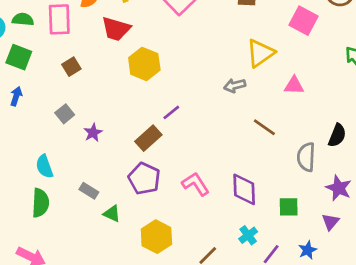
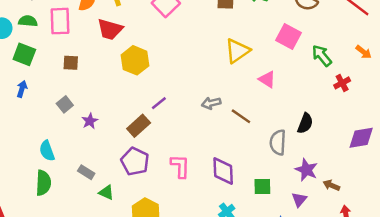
pink square: (303, 21) -> (289, 37), moved
brown square: (71, 67) -> (71, 63), turned 35
gray arrow: (235, 85) -> (211, 103), moved
pink triangle: (294, 85) -> (267, 79), turned 30
pink L-shape: (196, 184) -> (180, 166), turned 35

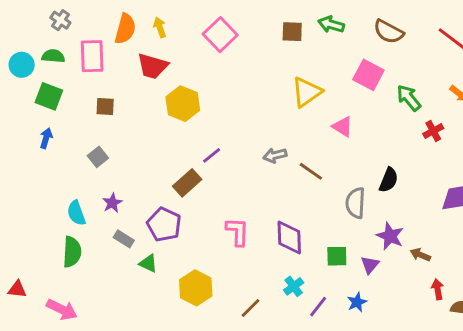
purple star: (90, 121) -> (112, 203), moved
purple pentagon: (135, 161) -> (164, 225), moved
purple triangle: (299, 200) -> (370, 265), moved

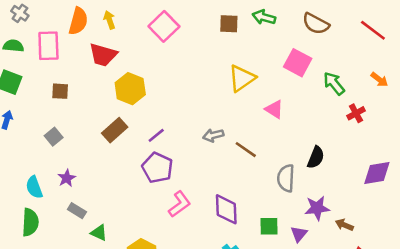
brown rectangle: (187, 183) -> (115, 130), moved
purple pentagon: (164, 225) -> (157, 168), moved
pink L-shape: (237, 232) -> (180, 204), turned 52
purple star: (390, 236) -> (317, 208), turned -30

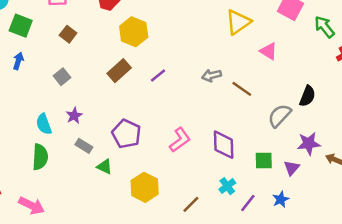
brown square: (60, 91) -> (68, 34), turned 35
purple pentagon: (157, 168) -> (126, 134), moved
gray semicircle: (286, 178) -> (280, 116), turned 40

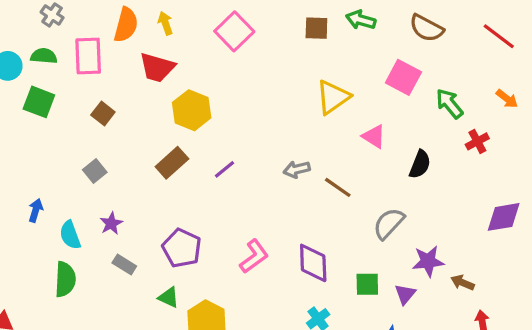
blue arrow: (18, 61) -> (36, 210), moved
black semicircle: (307, 96) -> (420, 164), moved
green triangle: (105, 167) -> (169, 297), moved

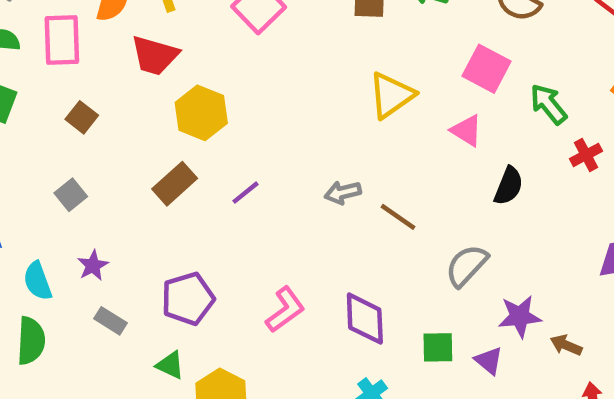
pink triangle: (374, 136) -> (467, 131), moved
purple pentagon: (182, 248) -> (188, 299), turned 30
purple triangle: (405, 294) -> (489, 361), turned -30

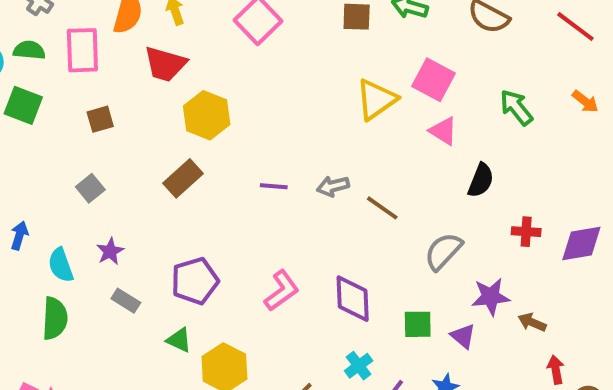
pink square: (486, 69) -> (433, 80), moved
brown square: (82, 117) -> (100, 119), turned 36
red cross: (586, 155) -> (526, 232), moved, turned 32
purple line: (245, 193) -> (274, 186), moved, turned 44

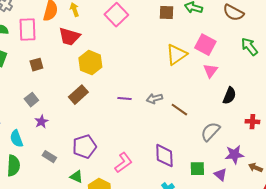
green arrow: (516, 107) -> (249, 47), moved
pink triangle: (443, 131) -> (210, 71), turned 35
purple star: (110, 251) -> (41, 122), moved
pink L-shape: (282, 291) -> (123, 163), moved

